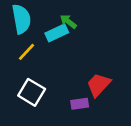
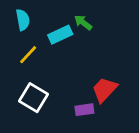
cyan semicircle: (21, 19) -> (23, 20), size x0.7
green arrow: (68, 22) -> (83, 23), moved

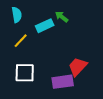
white square: (34, 98) -> (25, 73), turned -30
purple rectangle: (84, 110) -> (63, 82), size x1.5

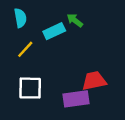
red trapezoid: (78, 67) -> (94, 81), turned 35

